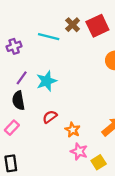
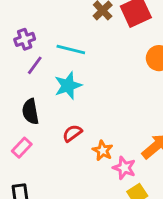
cyan line: (49, 37) -> (71, 49), moved
purple line: (22, 78) -> (35, 65), moved
pink star: (79, 151) -> (124, 168), moved

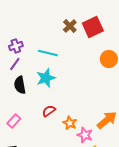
purple line: (35, 65) -> (15, 64), moved
black semicircle: (30, 112) -> (20, 85), moved

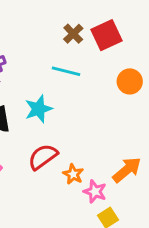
cyan line: (48, 53) -> (66, 71), moved
red semicircle: (49, 111) -> (43, 157), size x1.5

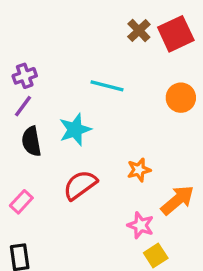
brown cross: (73, 34) -> (139, 30), moved
red square: (107, 35) -> (176, 34), moved
orange star: (73, 174) -> (139, 170), moved, turned 30

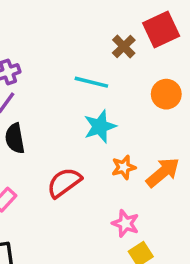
brown cross: (139, 30) -> (124, 46), moved
cyan star: (75, 130) -> (100, 126), moved
orange arrow: (178, 200) -> (163, 172), moved

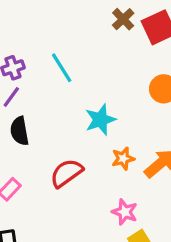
brown cross: (124, 46) -> (123, 19), moved
cyan line: (91, 82) -> (62, 68), moved, turned 44

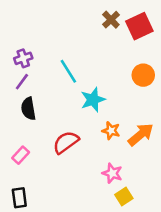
cyan line: (62, 68) -> (68, 71), moved
orange star: (123, 159) -> (111, 131), turned 30

